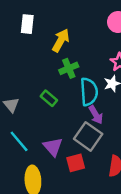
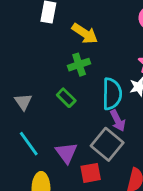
yellow arrow: (61, 40) -> (85, 33), turned 90
green cross: (69, 68) -> (79, 65), moved

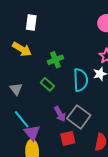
yellow arrow: (85, 33) -> (22, 49), moved
purple arrow: (118, 121) -> (60, 114), moved
purple triangle: (66, 153) -> (32, 133), moved

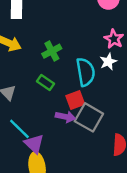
purple arrow: (60, 114) -> (65, 117), turned -42
red square: (68, 138) -> (75, 100), moved

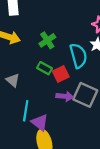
red square: (75, 100) -> (61, 74), moved
cyan line: (19, 129) -> (26, 111), turned 60

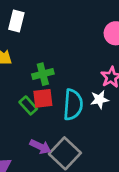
red square: (61, 74) -> (43, 98), moved

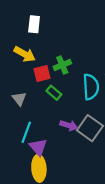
red square: (43, 98) -> (42, 74), moved

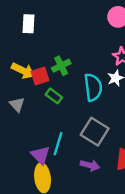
yellow arrow: (25, 54) -> (23, 71), moved
purple arrow: (69, 125) -> (90, 165), moved
cyan line: (26, 132) -> (58, 144), moved

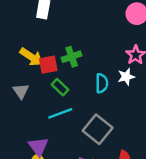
cyan semicircle: (93, 87) -> (102, 83), size x0.7
cyan line: (58, 144) -> (60, 113), moved, turned 45

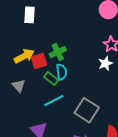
yellow arrow: (31, 57) -> (24, 56), turned -54
cyan semicircle: (102, 83) -> (61, 72), moved

